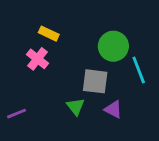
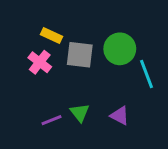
gray square: (95, 81) -> (80, 55), moved
purple line: (16, 114) -> (52, 120), moved

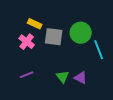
green triangle: (80, 113) -> (63, 77), moved
purple line: (52, 120) -> (27, 75), moved

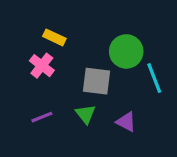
gray square: (54, 37) -> (96, 81), moved
green triangle: (63, 77) -> (86, 114), moved

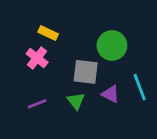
cyan line: (154, 78) -> (140, 87), moved
purple triangle: (126, 122) -> (111, 94), moved

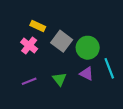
green circle: (112, 45) -> (88, 48), moved
gray square: (86, 72) -> (62, 41), moved, turned 30

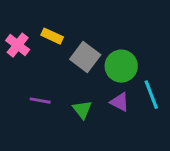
pink cross: (29, 46) -> (18, 45), moved
purple line: (29, 81) -> (40, 101), moved, turned 32

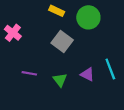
yellow rectangle: (52, 36) -> (57, 11), moved
green circle: (121, 66) -> (88, 17), moved

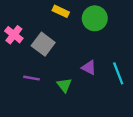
gray square: (62, 42) -> (43, 44), moved
purple triangle: (87, 74) -> (89, 68), moved

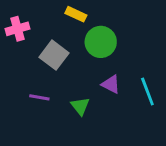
green circle: (95, 18) -> (101, 42), moved
pink cross: (14, 35) -> (18, 29), moved, turned 36

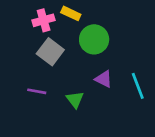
pink cross: (18, 29) -> (44, 20), moved

